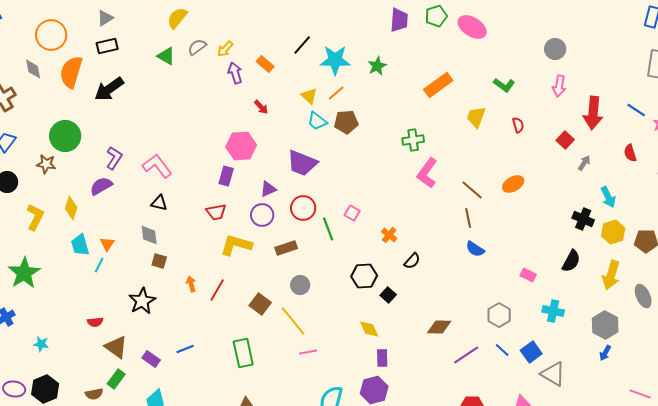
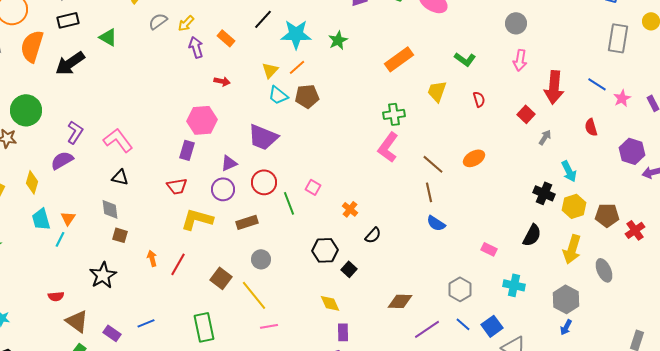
green triangle: (166, 56) -> (108, 37), moved
yellow triangle: (309, 96) -> (270, 70), turned 30
red arrow: (261, 107) -> (222, 81), turned -35
green cross: (413, 140) -> (394, 114), moved

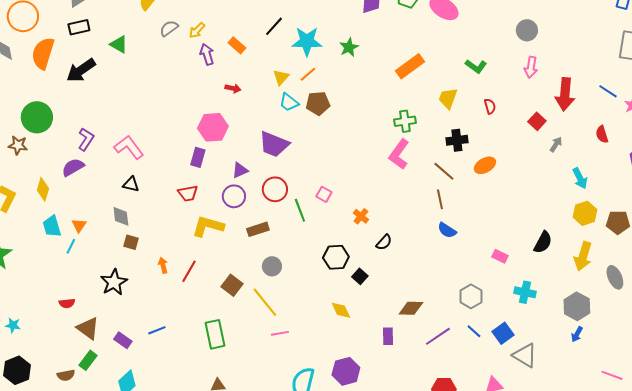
black cross: (544, 193) -> (457, 140), moved, turned -30
purple rectangle: (343, 332) -> (388, 336), moved

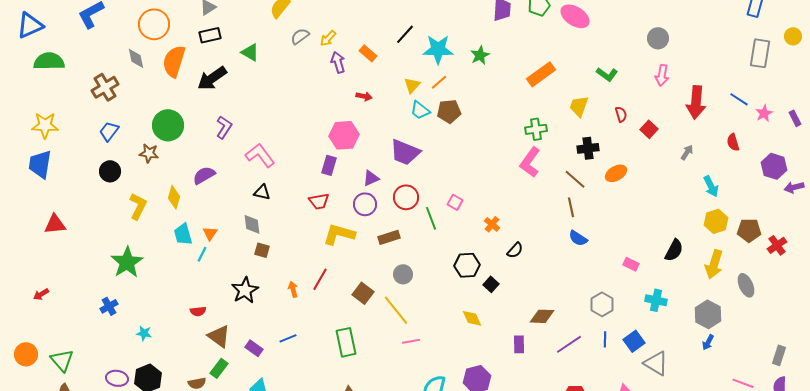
red square: (537, 121) -> (649, 129), moved
purple L-shape: (86, 139) -> (224, 127), moved
orange arrow: (163, 265) -> (293, 289), moved
blue line: (474, 331) -> (605, 339), turned 49

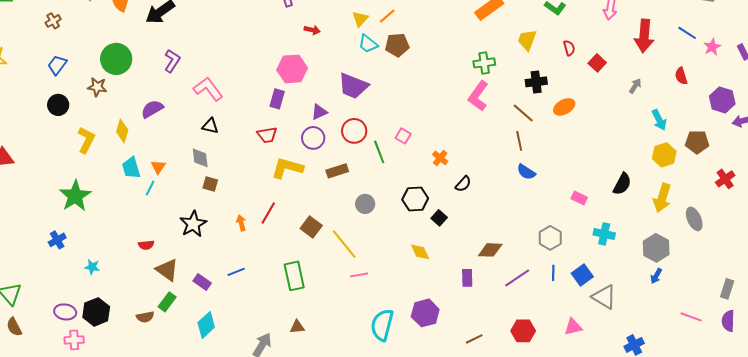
brown cross: (105, 87) -> (53, 21), size x0.6
brown pentagon: (749, 230) -> (697, 142), moved
gray circle: (403, 274) -> (365, 204), moved

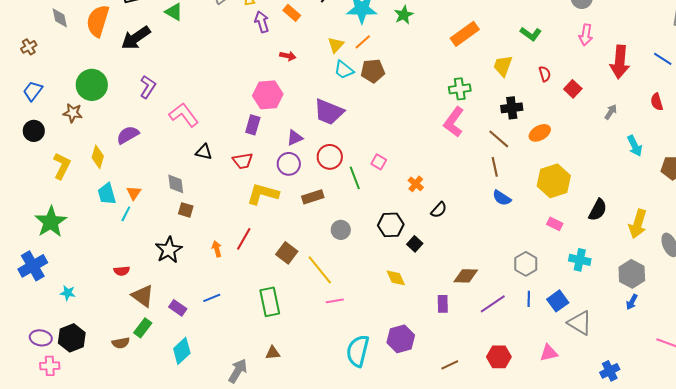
black triangle: (210, 126) -> (204, 152), moved
yellow hexagon: (664, 155) -> (554, 181), moved, size x1.4
blue cross: (57, 240) -> (33, 266), size x1.6

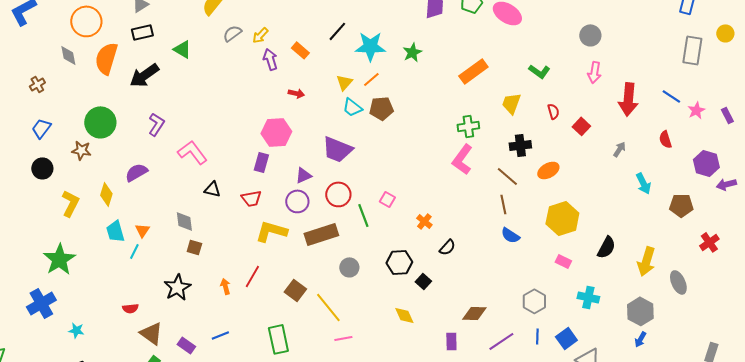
brown rectangle: (313, 197) -> (321, 234), size x1.5

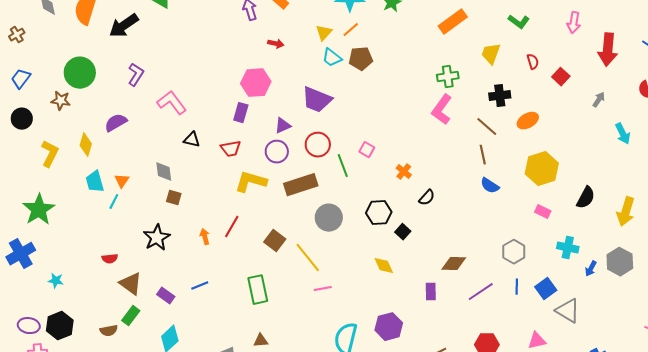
gray circle: (349, 267) -> (329, 218), size x1.4
blue arrow: (640, 339) -> (591, 269), moved

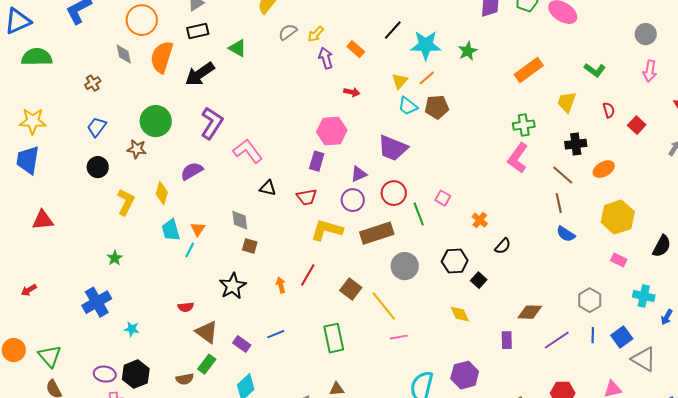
purple L-shape: (136, 75) -> (212, 123), size x1.4
green star: (39, 210) -> (115, 258), size x0.5

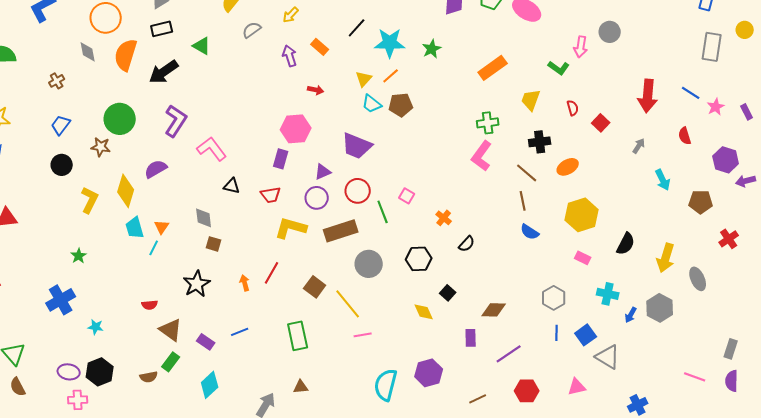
yellow arrow: (316, 34) -> (291, 15), moved
pink arrow: (650, 71) -> (581, 47), moved
yellow diamond: (162, 193) -> (126, 191), size x1.4
black square: (479, 280) -> (448, 293), moved
purple line: (557, 340) -> (509, 354), moved

